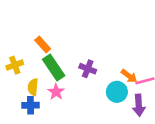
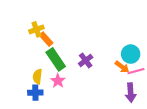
yellow cross: (15, 65) -> (36, 29), moved
purple cross: (88, 69) -> (86, 60), turned 32
cyan circle: (117, 92) -> (131, 54), moved

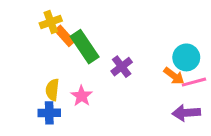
green rectangle: (56, 59) -> (85, 47), moved
purple arrow: (131, 93) -> (186, 113), turned 90

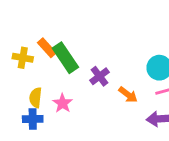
yellow cross: (51, 22) -> (23, 58), moved, turned 30
orange arrow: (174, 76) -> (128, 95), moved

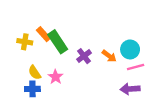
orange arrow: (128, 95) -> (109, 56), moved
yellow semicircle: (36, 98) -> (35, 72), turned -40

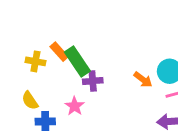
purple cross: (84, 56) -> (93, 81), moved, turned 32
yellow semicircle: (35, 72) -> (30, 101), moved

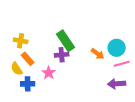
orange rectangle: (59, 52) -> (28, 59), moved
green rectangle: (77, 61) -> (66, 41), moved

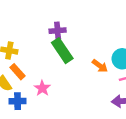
purple cross: (62, 55) -> (58, 31), moved

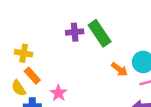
green rectangle: (62, 51) -> (100, 33), moved

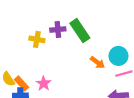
yellow cross: (24, 53) -> (37, 39), moved
orange rectangle: (32, 76) -> (22, 83), moved

